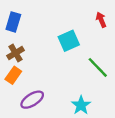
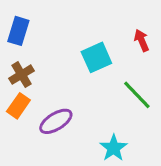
red arrow: (101, 20) -> (142, 40), moved
purple ellipse: (32, 100) -> (56, 121), moved

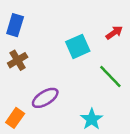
red arrow: (142, 40) -> (114, 33), turned 78
orange rectangle: (18, 106) -> (15, 118), moved

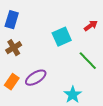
orange rectangle: (15, 118) -> (12, 82), moved

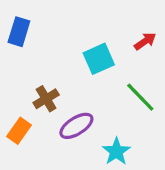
brown cross: (14, 48) -> (46, 99), moved
purple ellipse: (36, 78) -> (76, 126), moved

